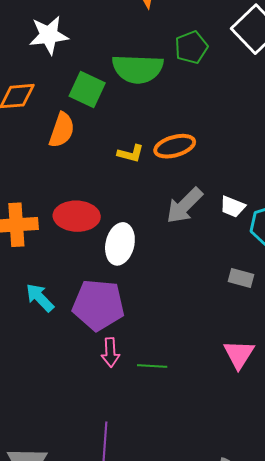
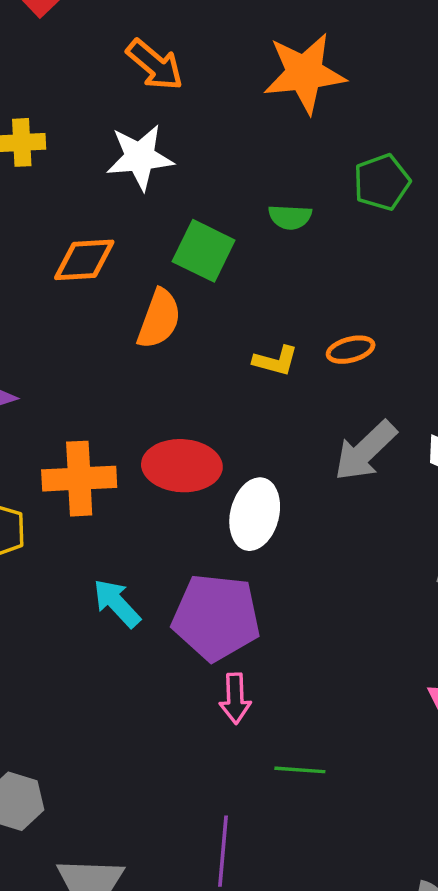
green semicircle: (138, 69) -> (290, 217), size x0.5
orange ellipse: (175, 146) -> (351, 350), size x0.7
green line: (152, 366) -> (300, 770), moved

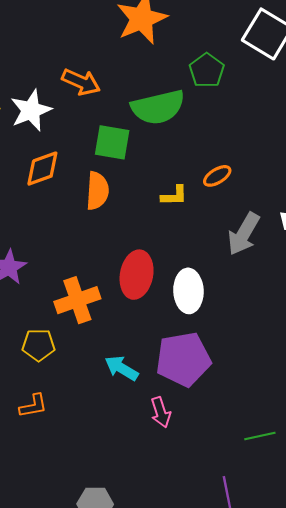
orange arrow: (155, 65) -> (81, 82), moved
white star: (140, 157) -> (31, 110), moved
green semicircle: (290, 217) -> (158, 107), size x2.0
red ellipse: (182, 466) -> (137, 275), turned -66
pink arrow: (235, 698) -> (161, 412), moved

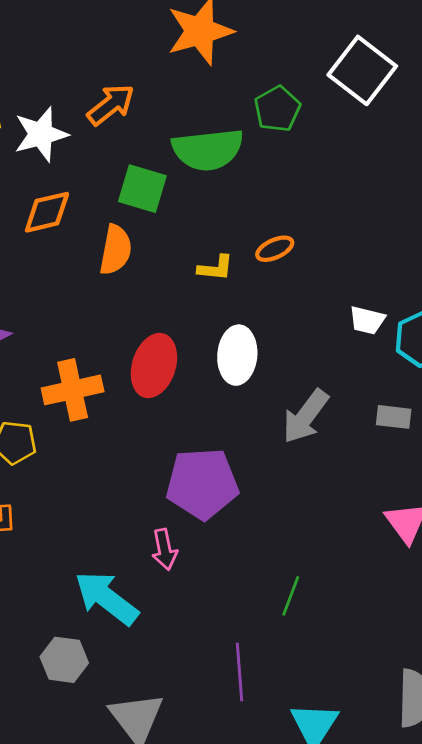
orange arrow: (81, 82) -> (111, 105), turned -69
gray arrow: (244, 234) -> (306, 416), moved
white ellipse: (188, 291) -> (237, 355), moved
cyan arrow: (122, 368) -> (106, 598), moved, size x1.5
green line: (260, 436) -> (291, 596), turned -64

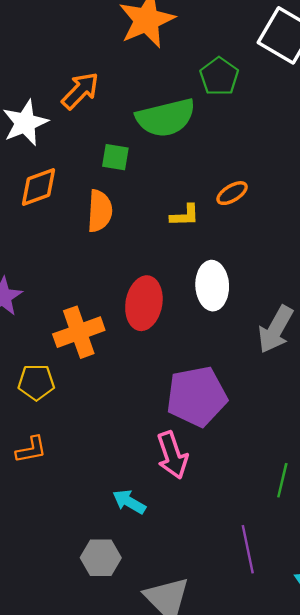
green square: (142, 189) -> (115, 157), size x0.7
pink arrow: (164, 549) -> (172, 455), size x1.4
cyan arrow: (106, 598) -> (129, 502), size x0.6

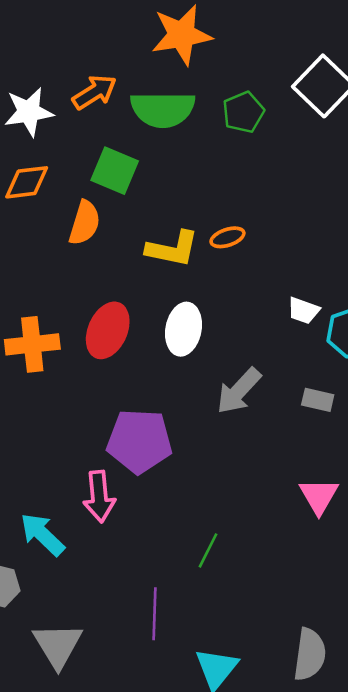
green semicircle: (166, 118) -> (163, 109), moved
green square: (115, 157) -> (115, 171), size x1.5
yellow L-shape: (185, 215) -> (172, 249), size x1.6
cyan arrow: (129, 502) -> (42, 534), size x1.4

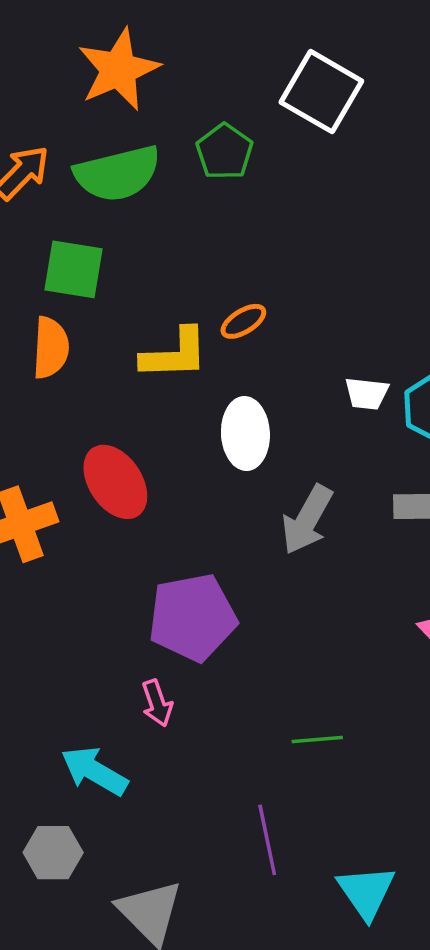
white ellipse: (184, 329) -> (245, 433), moved
red ellipse: (108, 330) -> (115, 482), turned -44
pink arrow: (99, 497) -> (157, 703), size x0.7
green line: (208, 550) -> (317, 739), turned 72

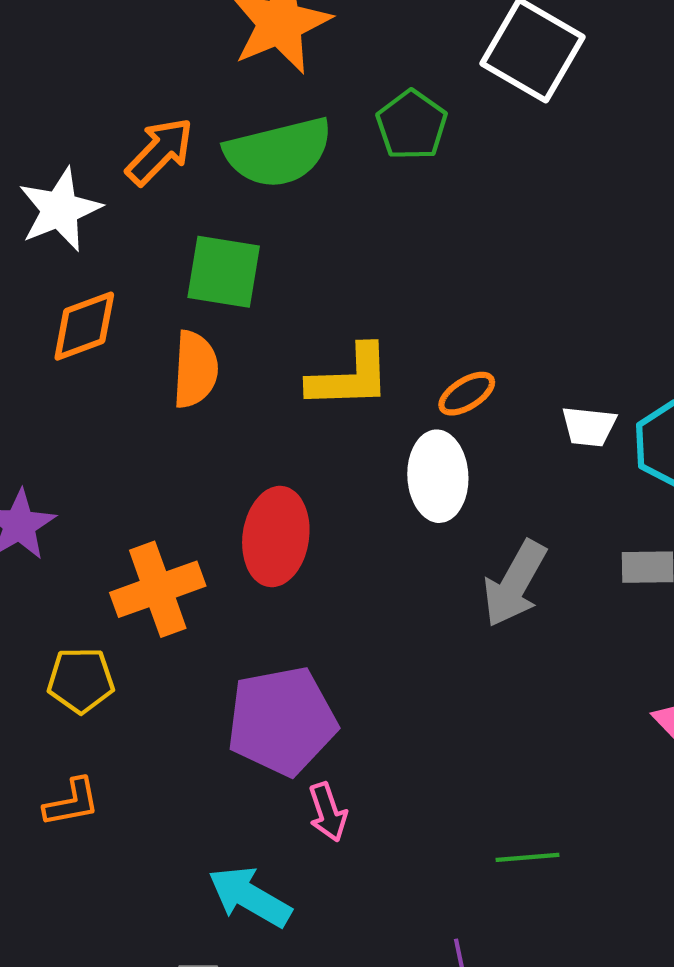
orange ellipse: (243, 321) -> (467, 394), moved
red ellipse: (115, 482) -> (276, 537), turned 42
purple pentagon: (192, 617) -> (282, 721), moved

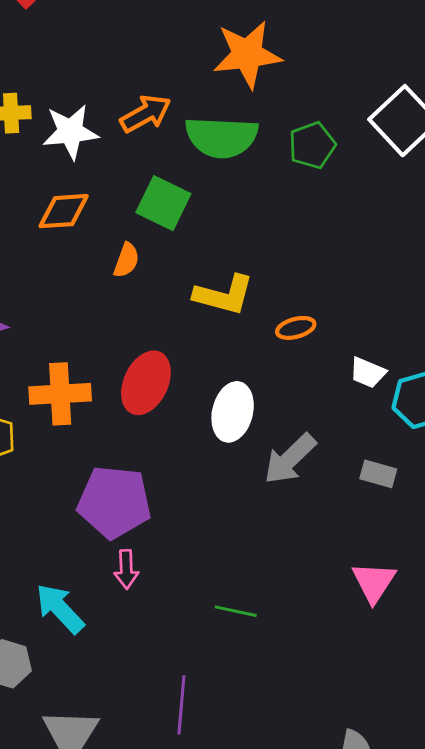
orange semicircle: (195, 369) -> (126, 260), size x0.7
white ellipse: (438, 476) -> (233, 412), moved
green line: (527, 857) -> (236, 611), moved

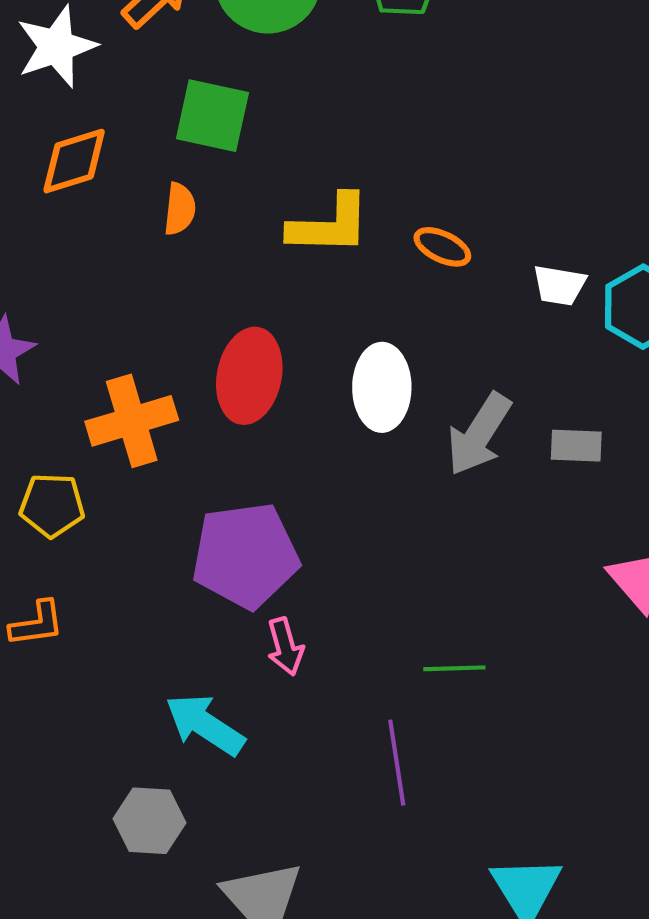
orange ellipse: (296, 328) -> (442, 247), turned 54
gray rectangle: (378, 474) -> (576, 446), moved
purple line: (181, 705) -> (397, 763), moved

